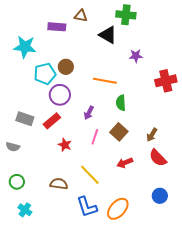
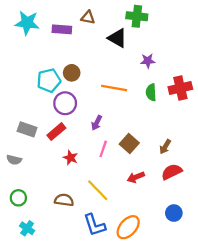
cyan star: (25, 47) -> (27, 23), moved
green semicircle: (121, 103) -> (151, 92), moved
red semicircle: (158, 158) -> (172, 172), turned 108

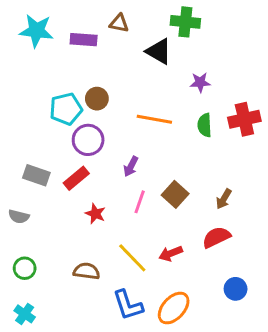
red semicircle: (172, 172) -> (216, 237), moved
red arrow: (136, 177) -> (171, 253), moved
cyan cross: (27, 228) -> (25, 314), moved

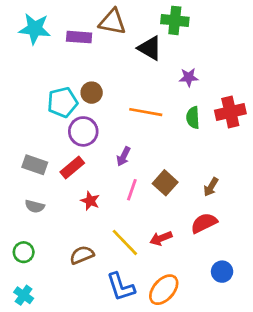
brown triangle: (119, 23) -> (112, 22), size x1.5
gray semicircle: (19, 217) -> (35, 206), moved
brown semicircle: (87, 271) -> (82, 255), turned -30

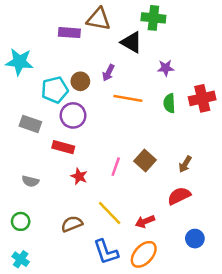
cyan star: (35, 29) -> (19, 62), moved
purple arrow: (124, 156) -> (108, 73), moved
gray rectangle: (35, 165) -> (30, 124), moved
red rectangle: (72, 168) -> (63, 147), turned 55
red arrow: (161, 238) -> (145, 221), moved

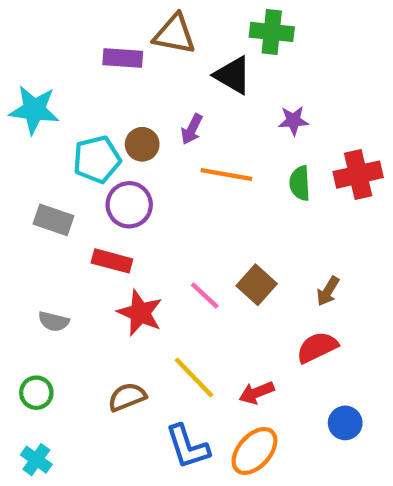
pink line: (116, 167) -> (205, 295), turned -66
red star: (79, 176) -> (140, 313), size x1.5

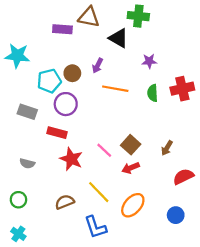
red semicircle: (317, 347) -> (183, 177), moved
red arrow: (257, 393) -> (131, 168), moved
orange ellipse: (254, 451) -> (133, 205), moved

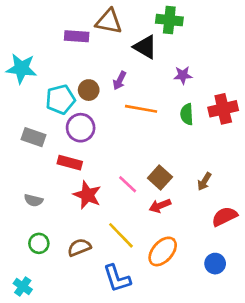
green circle: (18, 200) -> (39, 243), moved

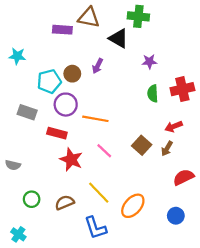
cyan star: (21, 69) -> (17, 56), size x0.7
orange line: (141, 109) -> (95, 119), moved
brown square: (160, 177) -> (142, 145), moved
gray semicircle: (34, 200) -> (13, 165), moved
red arrow: (160, 206) -> (174, 127), moved

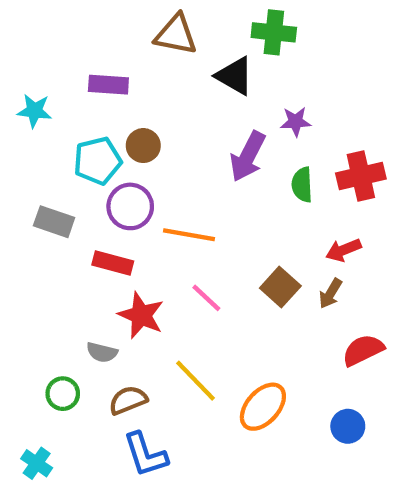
purple rectangle: (62, 30) -> (108, 85), moved
purple arrow: (98, 66) -> (248, 156), moved, size x1.6
gray semicircle: (13, 165) -> (102, 352), moved
blue L-shape: (95, 228) -> (145, 455), moved

